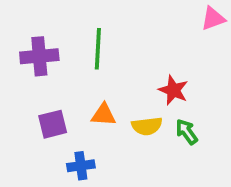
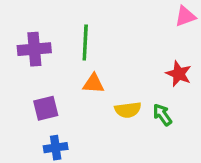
red star: (173, 90) -> (179, 74), moved
orange triangle: (104, 115) -> (93, 84), moved
blue cross: (81, 166) -> (56, 148), moved

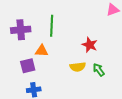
red star: (179, 74) -> (90, 45), moved
orange triangle: (93, 84) -> (42, 51), moved

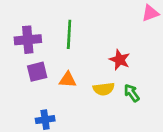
orange triangle: (42, 51) -> (68, 80), moved
purple square: (28, 66) -> (37, 72), moved

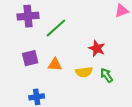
green line: (69, 34) -> (56, 28), turned 45
purple cross: (28, 40) -> (28, 16), moved

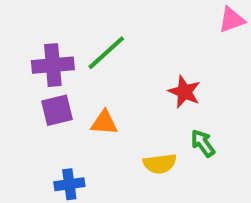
purple cross: (28, 16) -> (53, 65), moved
yellow semicircle: (84, 72) -> (160, 164), moved

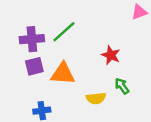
orange triangle: (104, 123) -> (63, 74), size x1.5

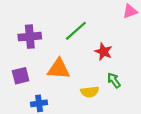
green line: (64, 32) -> (76, 31), moved
purple square: (34, 66) -> (21, 76), moved

